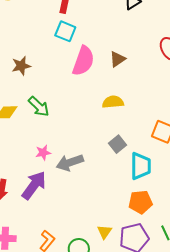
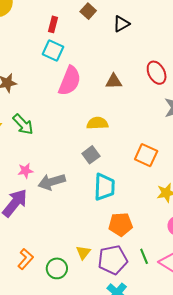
brown triangle: (117, 59) -> (114, 81), moved, turned 30
gray square: (117, 144) -> (91, 155), moved
cyan trapezoid: (141, 166) -> (104, 187), moved

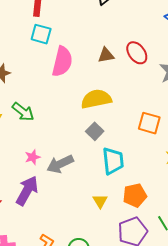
red ellipse: (157, 73) -> (137, 53), moved
yellow semicircle: (97, 123) -> (96, 99), size x1.4
yellow triangle: (83, 252) -> (100, 201), moved

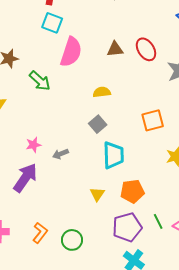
yellow semicircle: (96, 99) -> (102, 92), size x0.6
green arrow: (23, 112) -> (40, 81), moved
orange square: (149, 123) -> (153, 120), turned -35
gray arrow: (60, 164) -> (60, 154), size x0.6

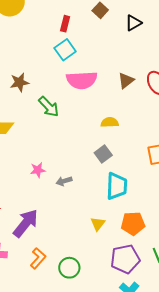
cyan square: (52, 23) -> (65, 50), turned 30
brown triangle: (115, 49) -> (126, 81), turned -36
pink semicircle: (71, 52) -> (82, 80), turned 64
purple arrow: (25, 178) -> (26, 223), moved

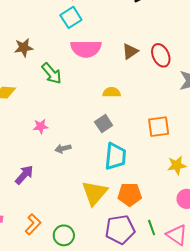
pink star: (38, 170) -> (41, 126), moved
purple arrow: (26, 223) -> (24, 175), moved, size x0.7
yellow triangle: (98, 224) -> (95, 193), size x1.8

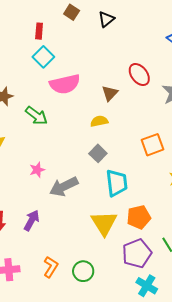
brown triangle: (130, 51) -> (110, 93), moved
gray arrow: (63, 149) -> (64, 187), size x1.8

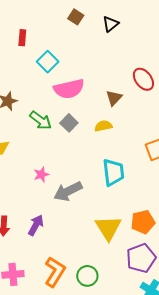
red rectangle: (39, 31) -> (22, 38), moved
gray square: (98, 153) -> (69, 123), moved
cyan trapezoid: (117, 183) -> (113, 172), moved
orange L-shape: (51, 267) -> (55, 272), size x1.4

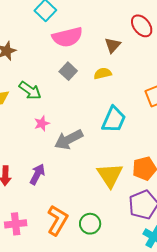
green arrow: (41, 120) -> (30, 90), moved
cyan trapezoid: (113, 172) -> (114, 119), turned 32

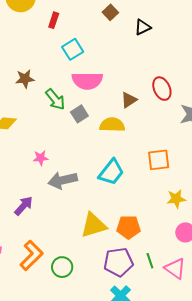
yellow semicircle: (103, 73) -> (112, 125), size x1.4
green arrow: (30, 90) -> (55, 99), moved
yellow triangle: (110, 175) -> (93, 225), turned 32

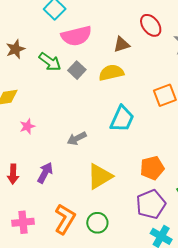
brown triangle: (129, 100) -> (122, 44), turned 30
pink star: (41, 158) -> (27, 126), moved
gray arrow: (63, 180) -> (77, 138), size x0.7
yellow triangle: (93, 225) -> (100, 176), moved

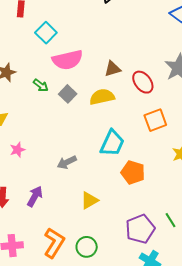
red ellipse: (151, 25) -> (143, 82), moved
green arrow: (50, 62) -> (41, 85), size x0.7
orange pentagon: (152, 168) -> (133, 172), moved, turned 30
yellow triangle: (100, 176) -> (89, 200), size x0.7

